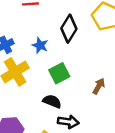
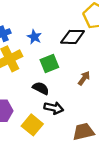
black diamond: (69, 29) -> (73, 37), moved, turned 55

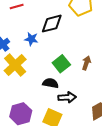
black diamond: (73, 37) -> (52, 24), moved
green square: (49, 63) -> (61, 64), moved

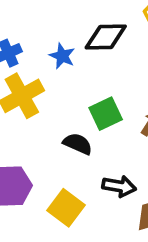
black arrow: (67, 97) -> (119, 186), moved

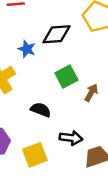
green square: (106, 114) -> (66, 77), moved
yellow square: (66, 208) -> (35, 155), turned 35

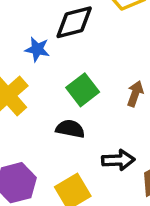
green square: (66, 77) -> (83, 90), moved

